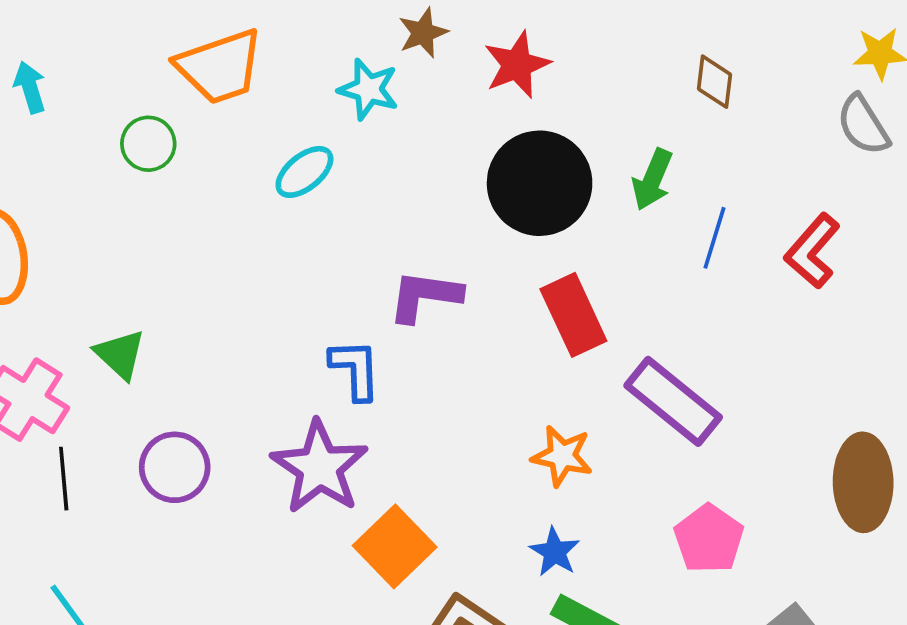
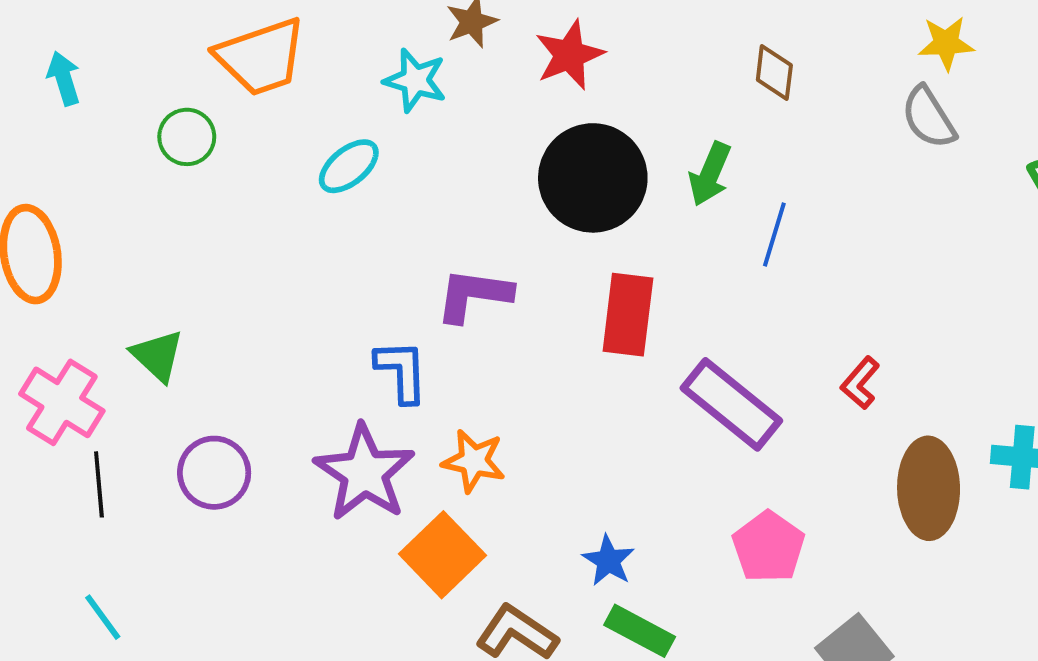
red L-shape: (812, 251) -> (860, 383), moved, size x0.7
red rectangle: (573, 315) -> (628, 315), turned 32
orange star: (562, 456) -> (474, 461), moved

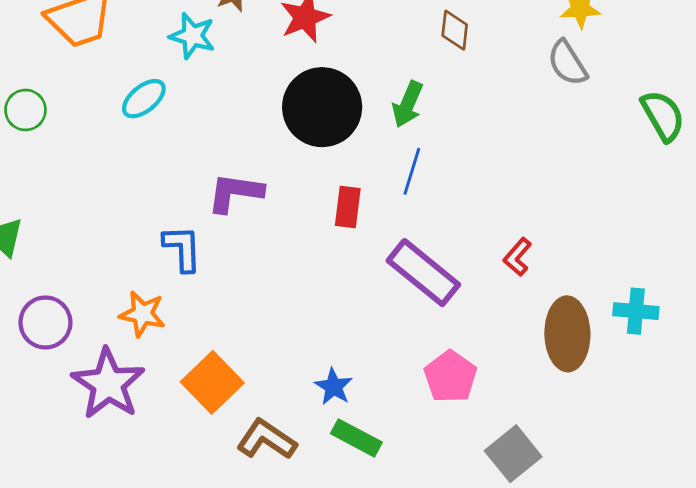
green circle: (187, 137) -> (25, 110), moved
blue line: (774, 235) -> (412, 171), moved
red rectangle: (628, 315) -> (348, 207), size x0.7
orange star: (474, 461) -> (142, 314), moved
purple star: (364, 473) -> (108, 384), moved

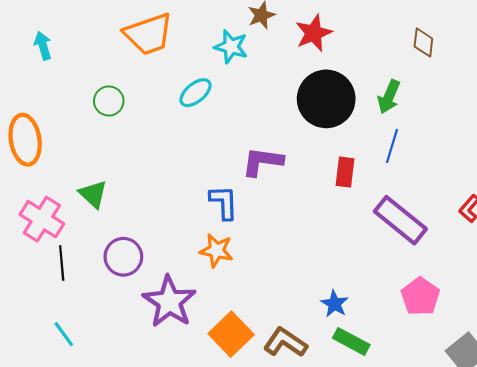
orange star: (142, 314) -> (216, 250), moved
orange square: (212, 382) -> (231, 334), moved

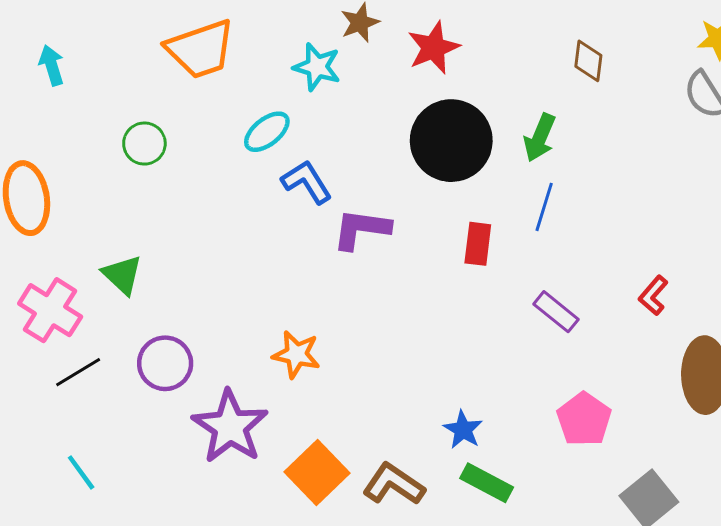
blue L-shape: (224, 202) -> (307, 182), moved, turned -30
purple rectangle: (400, 220) -> (556, 312), size x0.6
black line: (62, 263) -> (78, 372), turned 64

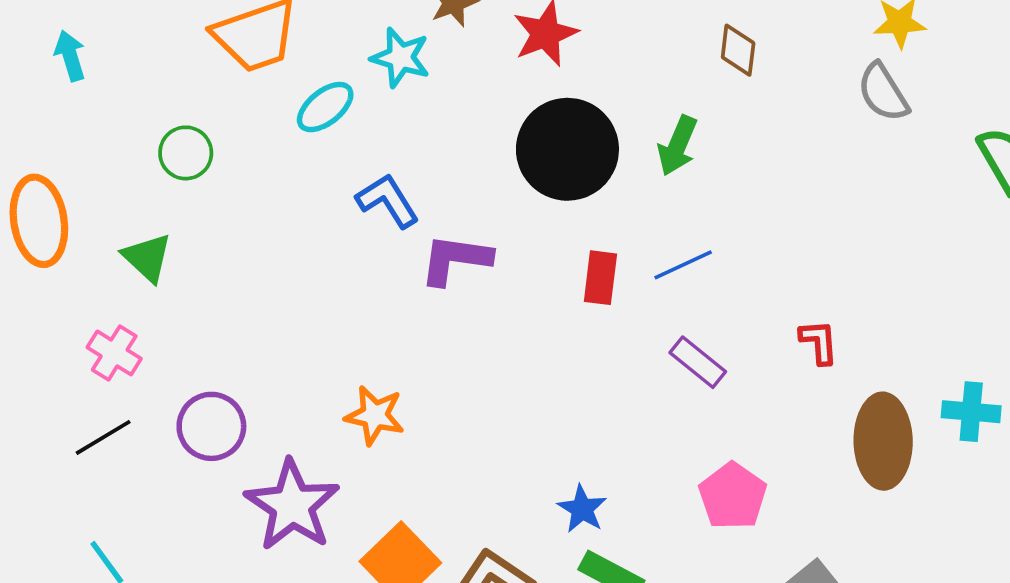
cyan ellipse: (267, 132) -> (325, 107), moved
blue line: (544, 207) -> (683, 265), moved, turned 48
green triangle: (122, 275) -> (147, 258), moved
red L-shape: (653, 295) -> (819, 342), turned 135
pink cross: (50, 310) -> (114, 353), moved, size x0.7

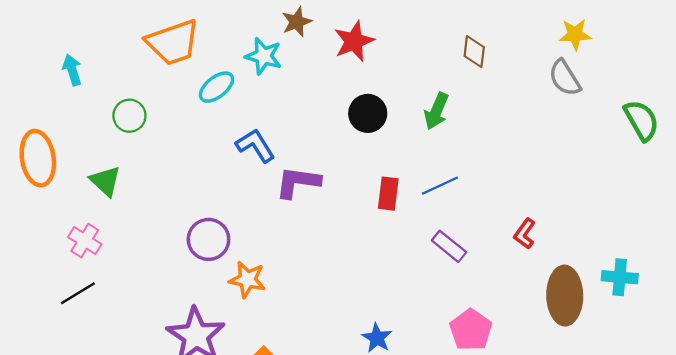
cyan arrow: (70, 56) -> (72, 70), moved
black circle: (567, 149) -> (368, 113), size x0.6
red L-shape: (819, 342) -> (525, 234), turned -140
purple circle: (211, 426) -> (208, 239), moved

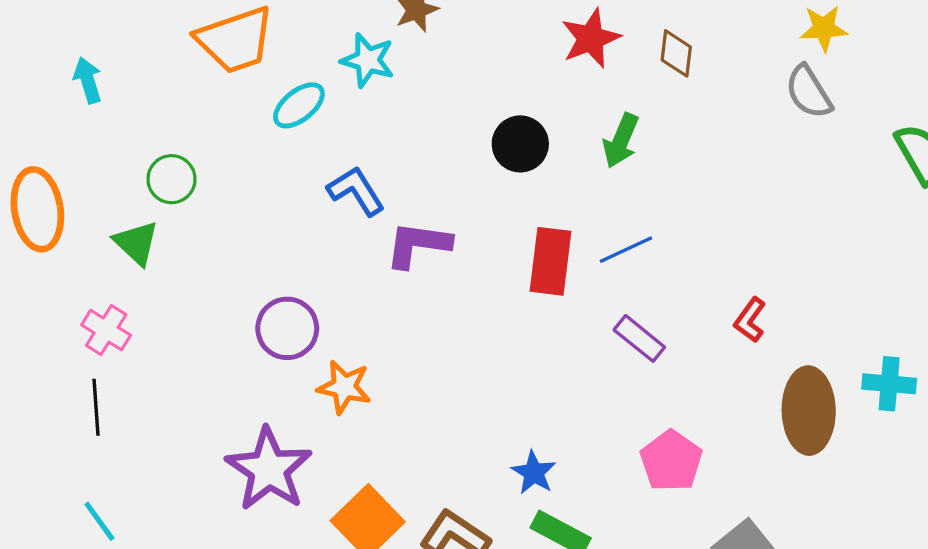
red star: (354, 41) -> (591, 38), moved
green circle: (129, 116) -> (172, 179), moved
red rectangle: (388, 194) -> (550, 261), size x1.4
black line: (78, 293) -> (96, 407), turned -63

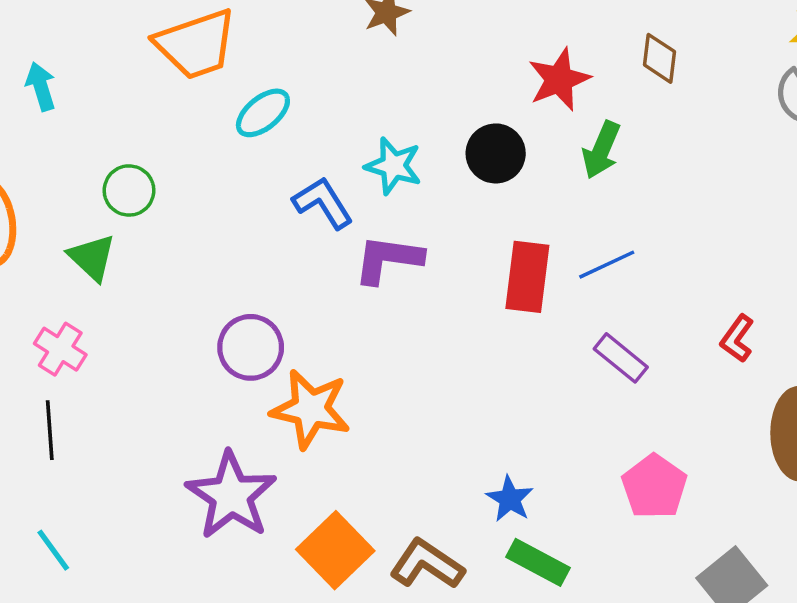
red star: (591, 38) -> (559, 79), moved
cyan star: (368, 60) -> (393, 166), moved
orange star: (344, 387) -> (311, 409), size x1.4

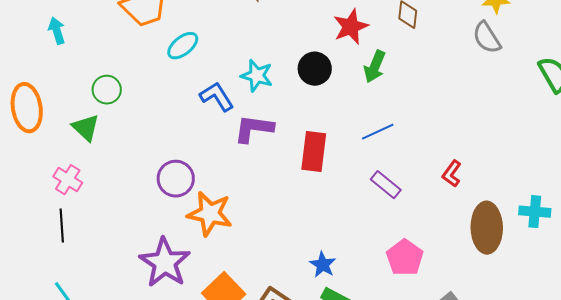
red rectangle: (527, 277) -> (314, 152), moved

